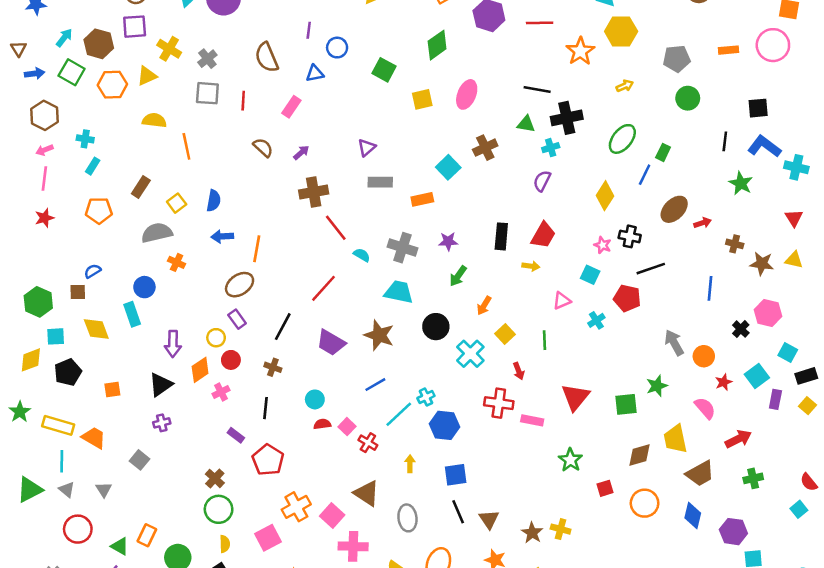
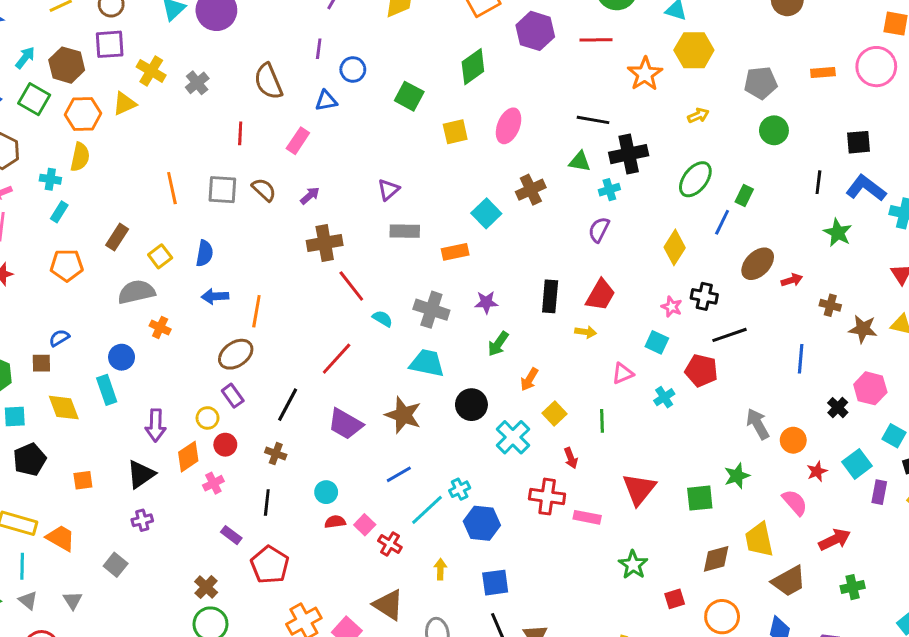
gray square: (207, 93) -> (222, 190), moved
yellow semicircle: (154, 120) -> (80, 157), moved, turned 95

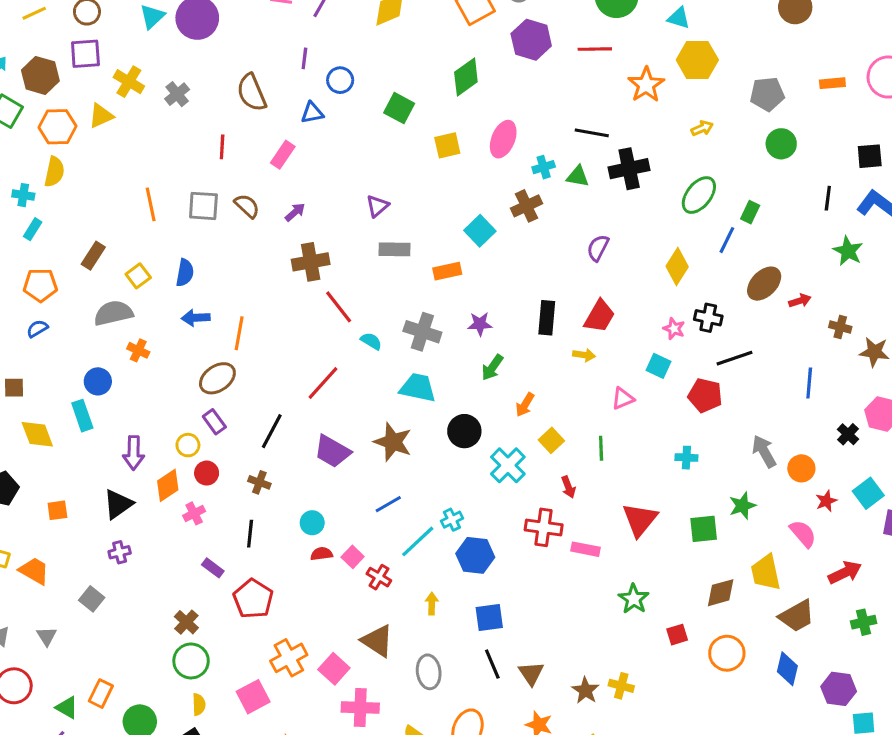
cyan cross: (609, 190) -> (544, 167), moved
blue semicircle: (59, 338) -> (37, 329), moved
cyan cross: (664, 397) -> (686, 458), moved, turned 36

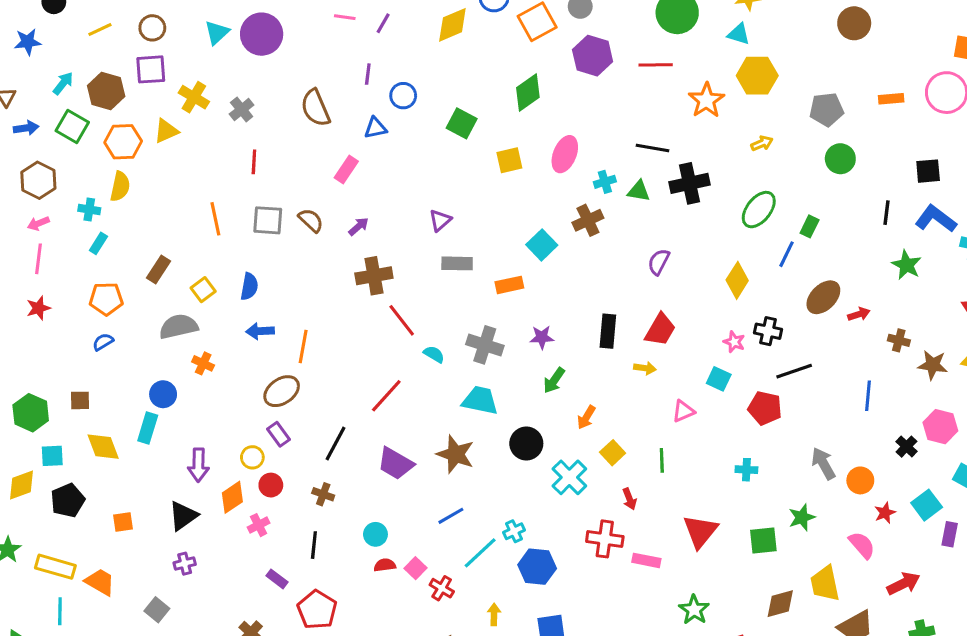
red line: (222, 147) -> (254, 162), moved
cyan rectangle: (82, 416) -> (148, 428), turned 36

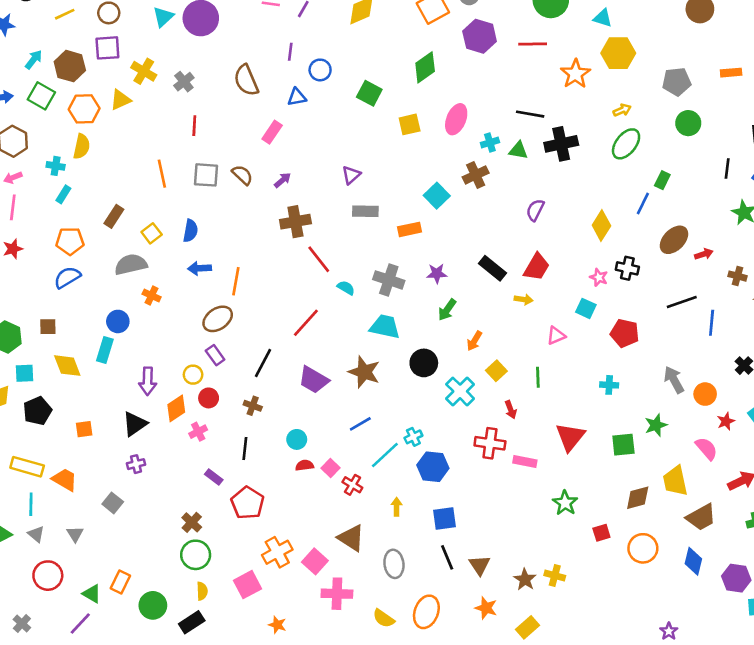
green ellipse: (759, 210) -> (626, 144), moved
black rectangle: (608, 331) -> (492, 268), turned -56
blue semicircle: (103, 342) -> (67, 277), size x1.5
black line: (794, 371) -> (682, 302), moved

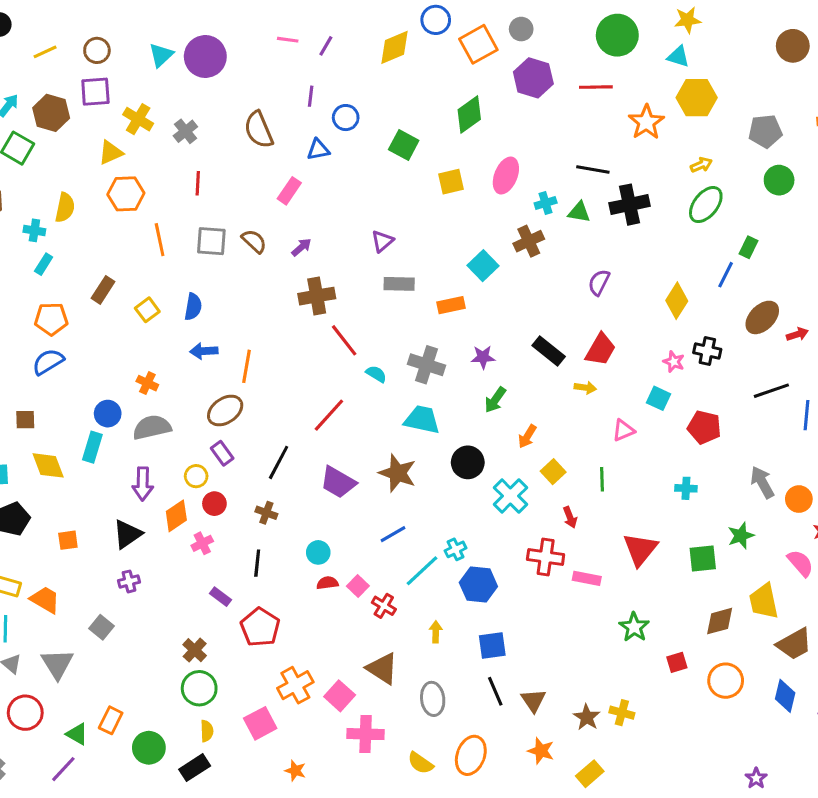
orange hexagon: (84, 109) -> (126, 194), moved
gray semicircle: (131, 264) -> (152, 427), moved
gray triangle: (75, 534) -> (57, 664), size x1.6

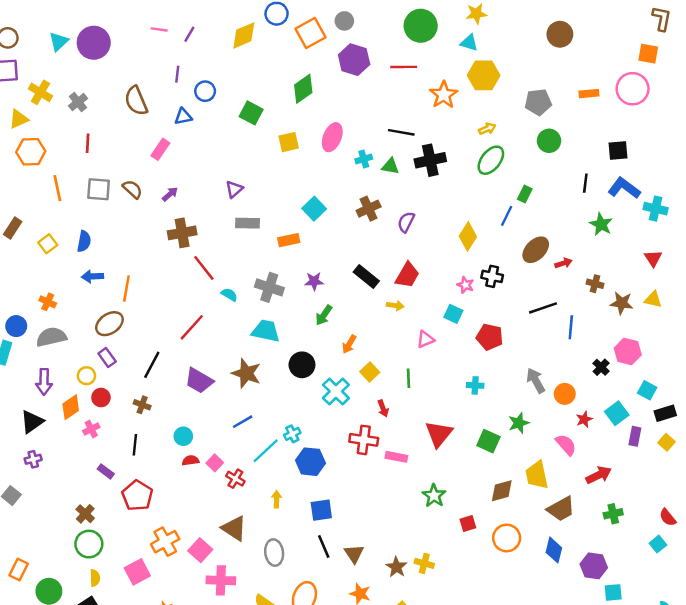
brown cross: (529, 241) -> (369, 209), moved
green square: (703, 559) -> (488, 441), turned 30

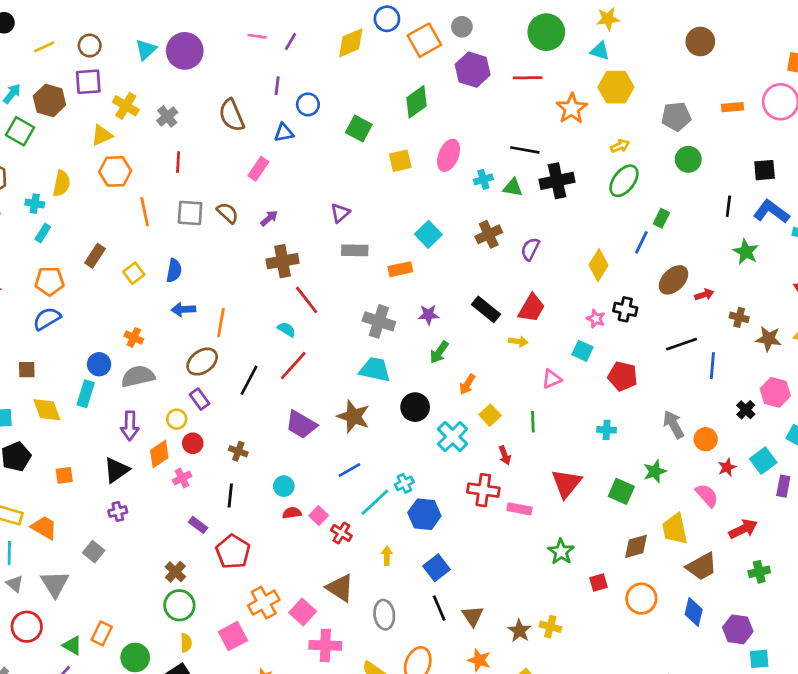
cyan semicircle: (229, 295) -> (287, 329), moved
black line: (152, 365) -> (249, 380), moved
blue square: (321, 510) -> (436, 568), turned -30

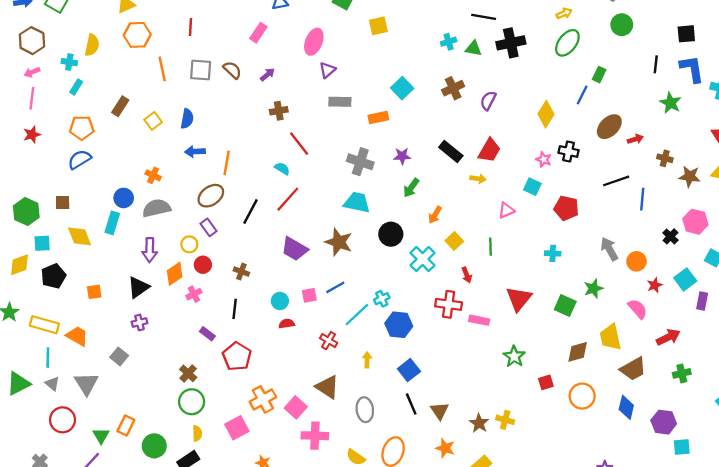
pink ellipse: (449, 155) -> (314, 42), moved
blue L-shape: (771, 212) -> (692, 69), turned 44
brown cross: (282, 261) -> (279, 111), size x0.7
pink square: (319, 516) -> (309, 295), moved, turned 35
green triangle: (72, 645) -> (101, 436), turned 30

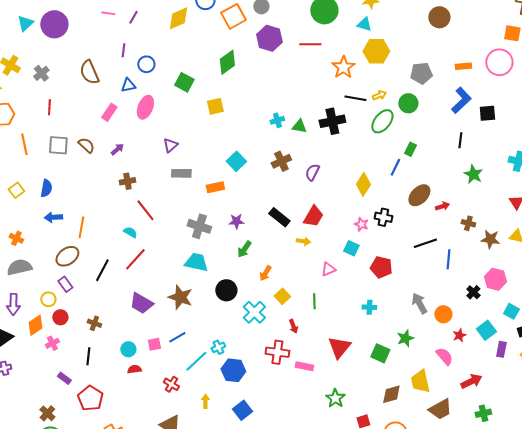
black line: (484, 17) -> (355, 98), moved
green circle: (622, 25) -> (408, 103), moved
pink ellipse: (314, 42) -> (145, 107), moved
blue L-shape: (692, 69) -> (461, 100), moved, turned 56

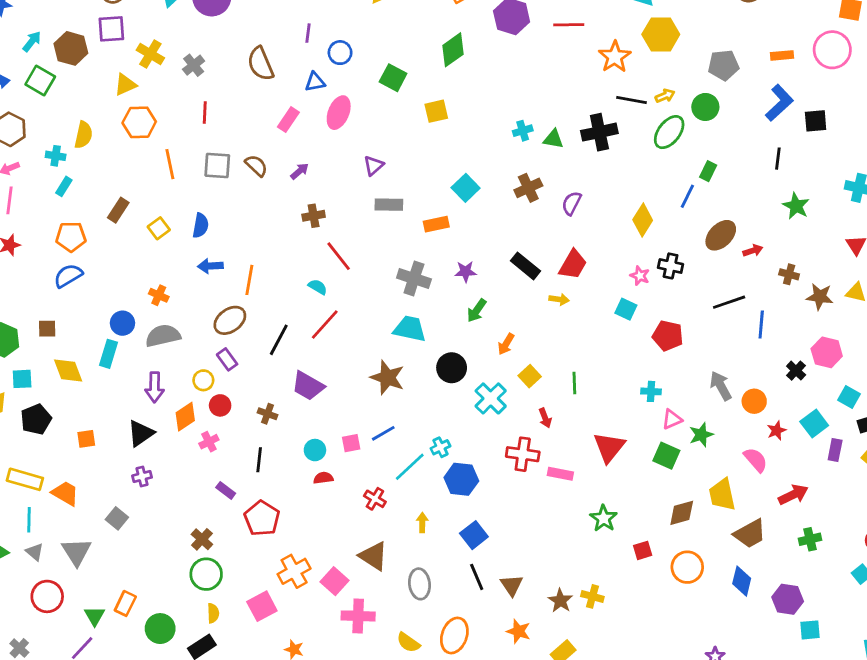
pink triangle: (328, 269) -> (672, 419), moved
purple trapezoid: (141, 303) -> (308, 386), moved

